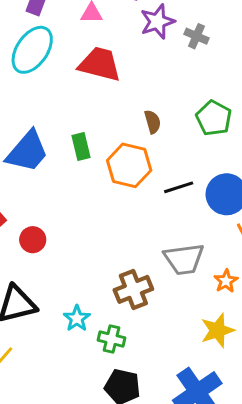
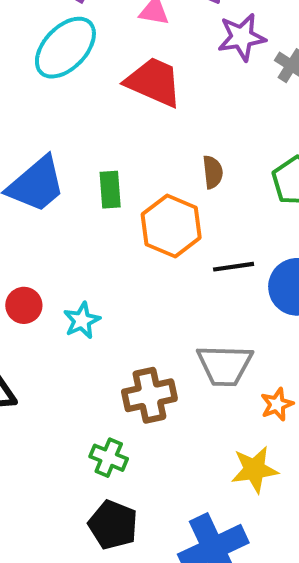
cyan star: (77, 318) -> (82, 320), moved

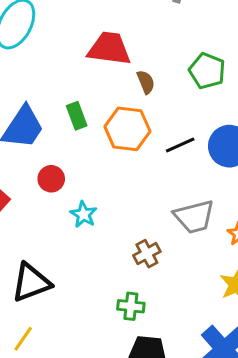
red trapezoid: (154, 82) -> (109, 48), moved
red circle: (24, 305) -> (51, 179), moved
brown cross: (149, 395) -> (147, 254), size x0.7

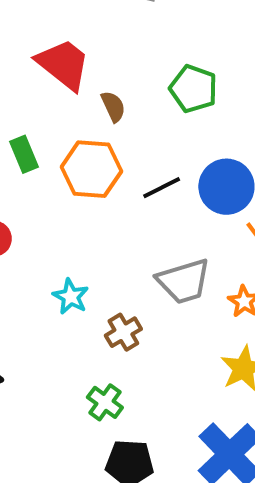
red trapezoid: (109, 48) -> (63, 64), turned 33
cyan star: (83, 214) -> (71, 297), moved
green cross: (131, 306) -> (105, 402), turned 32

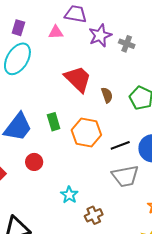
brown semicircle: (113, 106) -> (107, 95), moved
gray trapezoid: (184, 281) -> (125, 176), moved

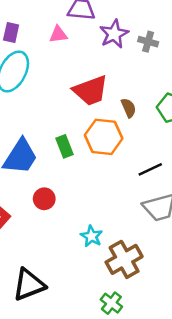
red trapezoid: (78, 79) -> (91, 91), turned 120
orange hexagon: (86, 133) -> (104, 137), moved
brown cross: (94, 215) -> (124, 259), size x1.6

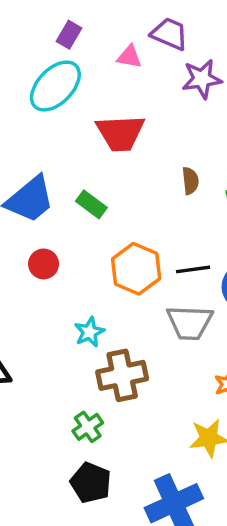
red trapezoid: (91, 91) -> (120, 133), moved
orange hexagon: (104, 137) -> (136, 269), moved
green rectangle: (64, 146) -> (91, 204), turned -50

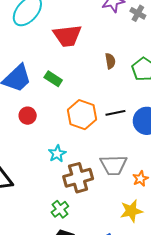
gray trapezoid: (190, 322) -> (113, 165), moved

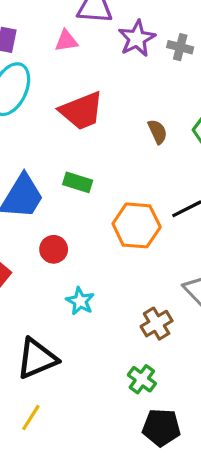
cyan star: (57, 154) -> (80, 301), moved
brown cross: (78, 178) -> (157, 324), size x0.7

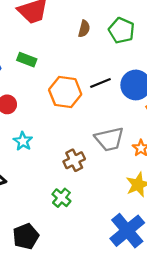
brown semicircle: (158, 132) -> (84, 29), turned 35
black pentagon: (161, 427) -> (26, 236), moved, turned -30

